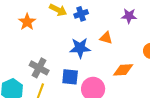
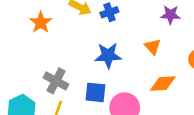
orange triangle: (106, 38) -> (153, 47), moved, turned 32

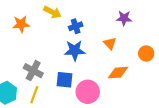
blue cross: (109, 12) -> (76, 26), moved
orange star: (41, 22) -> (21, 24), turned 30

